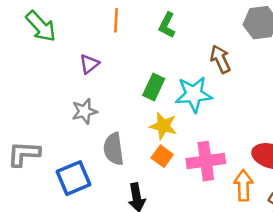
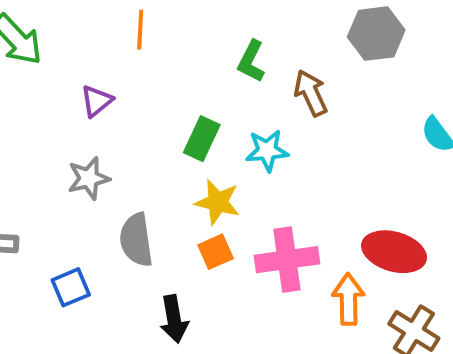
green L-shape: (167, 25) -> (251, 61), moved
cyan star: (194, 94) -> (267, 151), size x0.7
orange square: (162, 156) -> (216, 252), turned 30
blue square: (74, 178) -> (71, 287), size x0.7

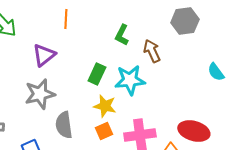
purple triangle: (97, 101) -> (44, 55), size x1.4
cyan star: (267, 151) -> (130, 80), size x1.4
gray star: (89, 178) -> (40, 94), size x1.4

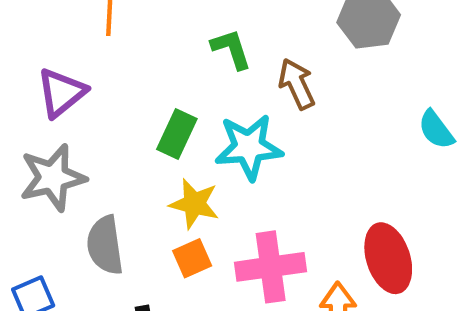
green L-shape: (122, 35) -> (231, 49), turned 135
red ellipse: (194, 131) -> (388, 258), turned 56

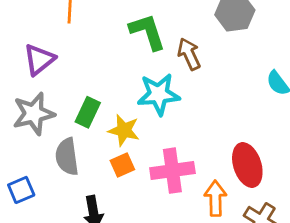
green L-shape: (231, 49) -> (147, 32), size x1.4
green rectangle: (177, 134) -> (88, 112), moved

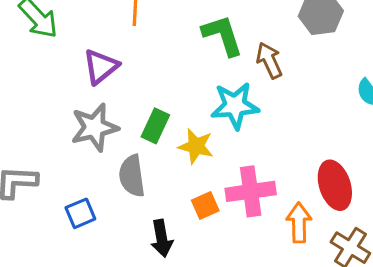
orange square: (122, 165) -> (205, 206), moved

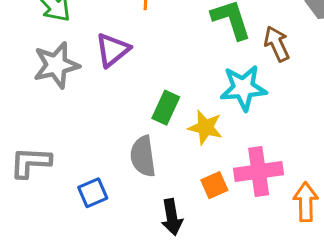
gray star: (94, 127) -> (56, 65), moved

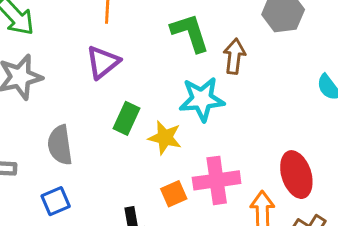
brown arrow: (277, 44) -> (234, 56), turned 32
purple triangle: (113, 50) -> (103, 62), moved
gray semicircle: (143, 156) -> (60, 145), moved

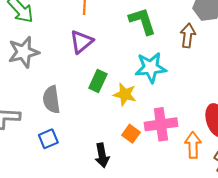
brown arrow: (234, 56) -> (188, 36), moved
orange square: (174, 194) -> (131, 134), turned -30

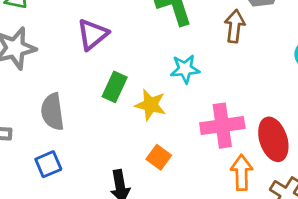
cyan star: (151, 68) -> (185, 69), size x0.7
pink cross: (161, 124) -> (222, 126), moved

